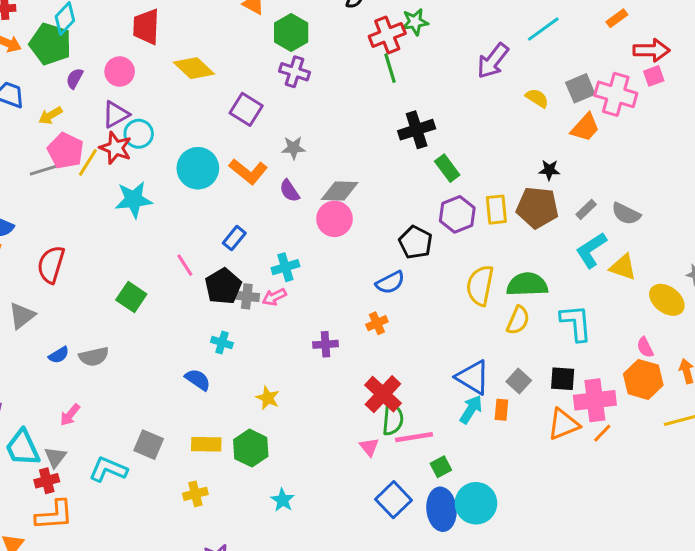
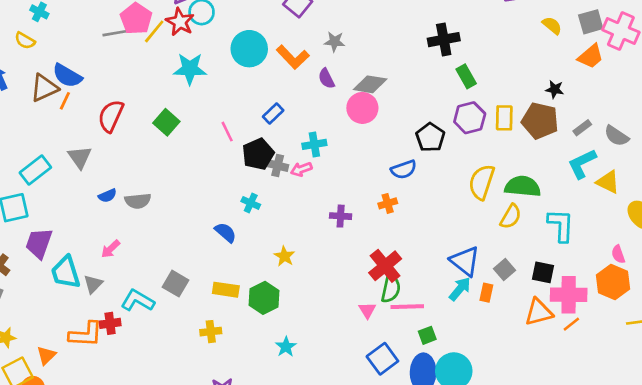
green square: (131, 297) -> (166, 122), moved
gray triangle: (22, 316) -> (80, 157), turned -35
red cross: (47, 481) -> (110, 323), moved

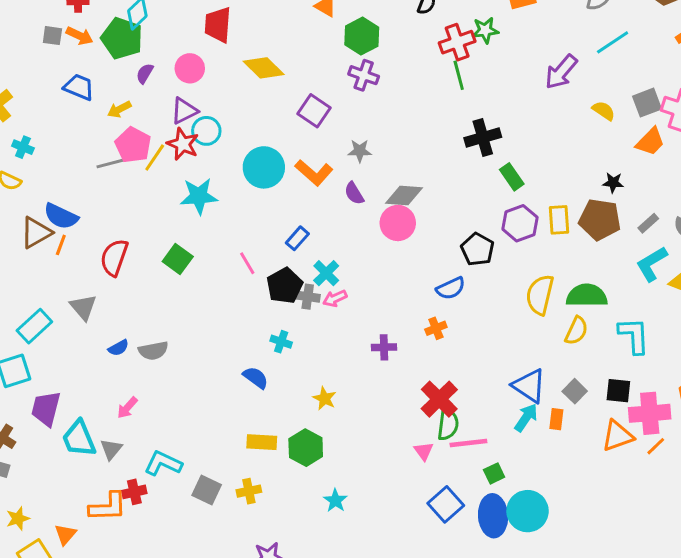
cyan cross: (314, 144) -> (326, 273), moved, turned -30
gray square: (176, 284) -> (207, 490), moved

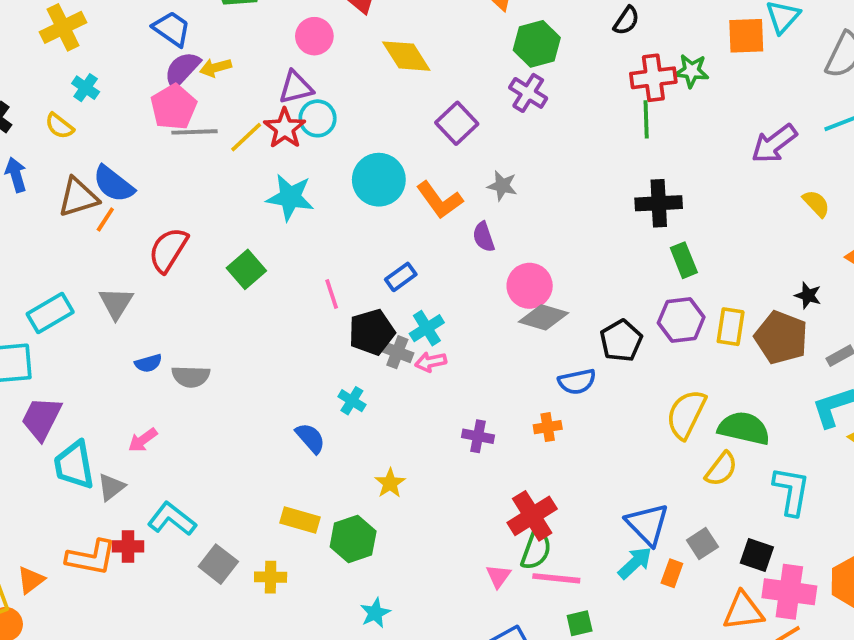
purple semicircle: (145, 73) -> (182, 69), moved, size x1.5
pink pentagon: (133, 145) -> (174, 107), moved
gray diamond: (404, 196) -> (543, 317), moved

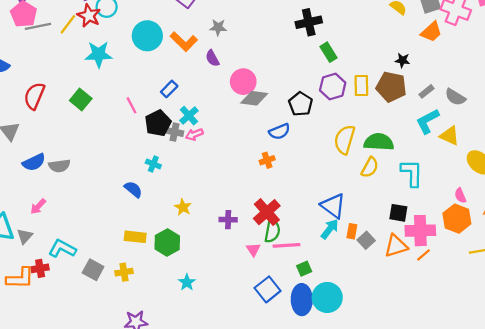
blue semicircle: (148, 363) -> (34, 162), size x1.5
purple cross: (478, 436) -> (228, 220), moved
gray square: (702, 544) -> (366, 240), moved

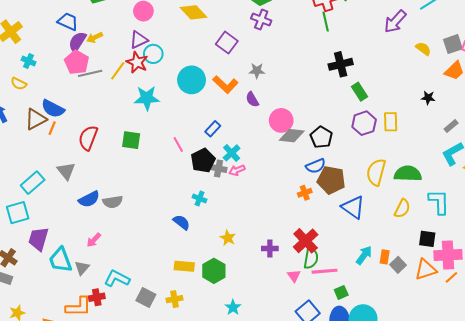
brown pentagon: (391, 87) -> (331, 180), moved
green square: (81, 100) -> (131, 140), turned -30
black pentagon: (301, 104) -> (321, 137), moved
yellow semicircle: (370, 167) -> (402, 209), moved
blue triangle: (333, 206) -> (353, 207), moved

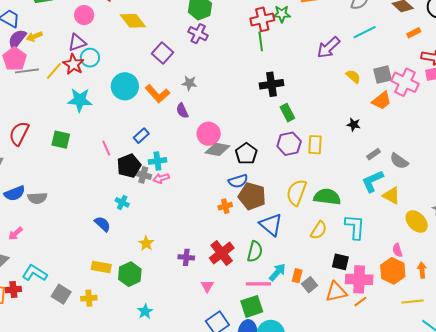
cyan cross: (232, 153) -> (157, 161), turned 30
green semicircle: (311, 258) -> (255, 252), moved
pink line: (324, 271) -> (258, 284), moved
green square: (341, 292) -> (252, 306), size x1.6

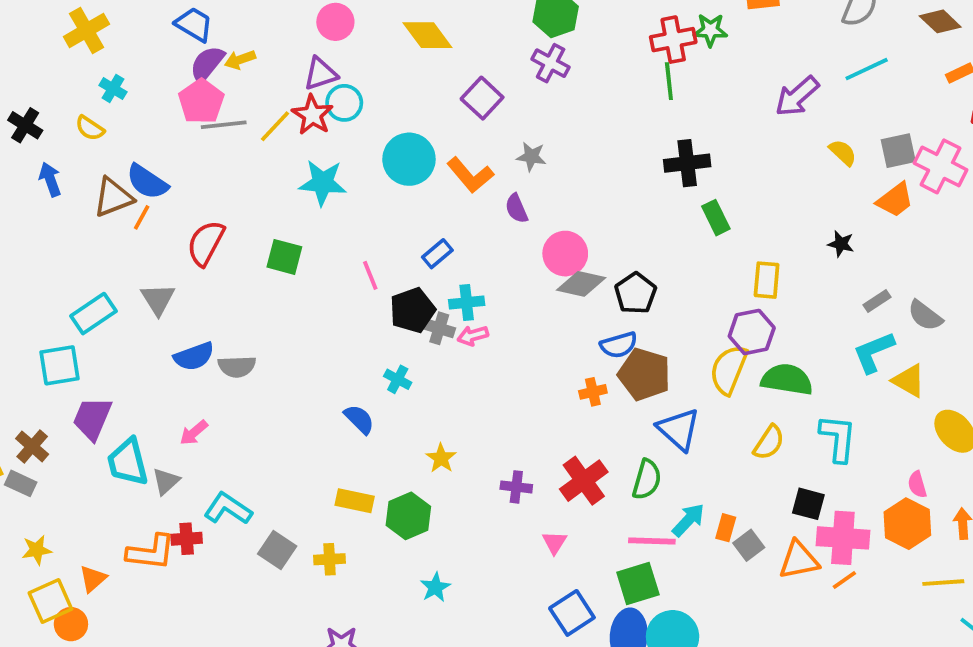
purple hexagon: (289, 144) -> (752, 332), moved

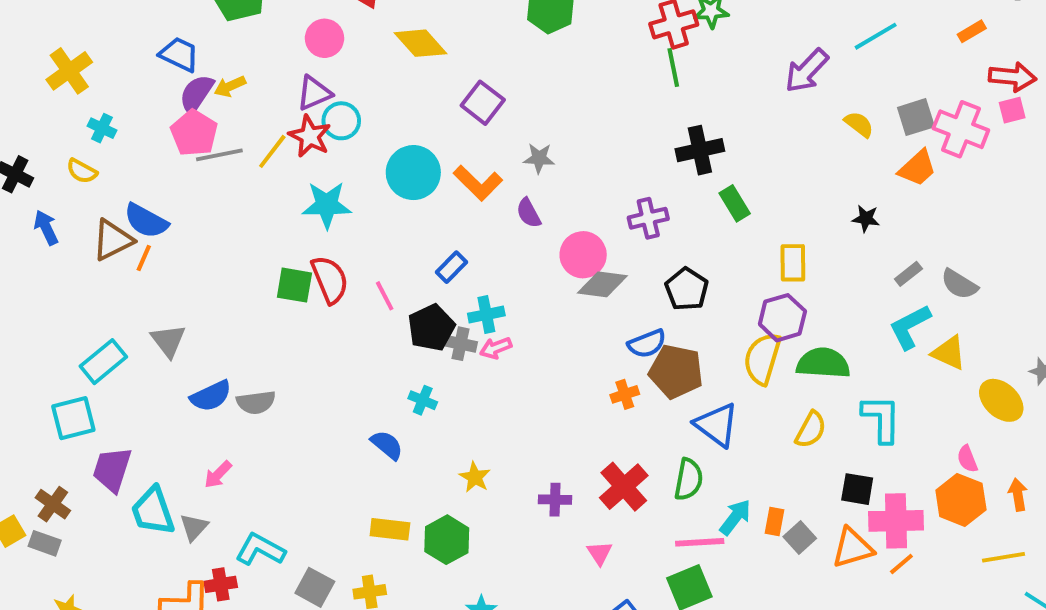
purple cross: (551, 63) -> (648, 218), moved, turned -36
red semicircle: (206, 243) -> (330, 280), moved, turned 135
black pentagon: (636, 293) -> (687, 289), moved

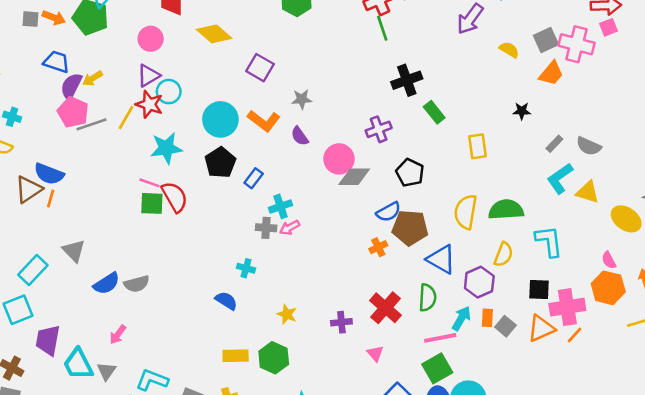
pink line: (385, 296) -> (149, 183), moved, turned -36
purple hexagon: (782, 318) -> (479, 282), moved
black pentagon: (431, 328) -> (220, 163), moved

